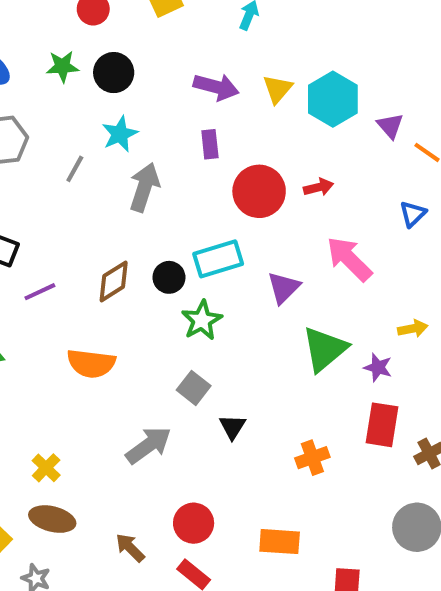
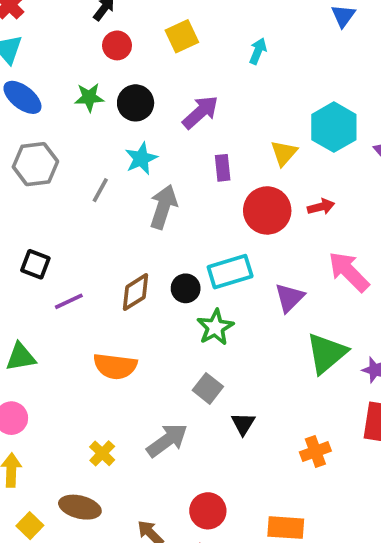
purple arrow: (216, 87) -> (200, 112), moved, turned -57
yellow triangle: (278, 89) -> (284, 153), moved
yellow cross: (46, 468) -> (102, 453), moved

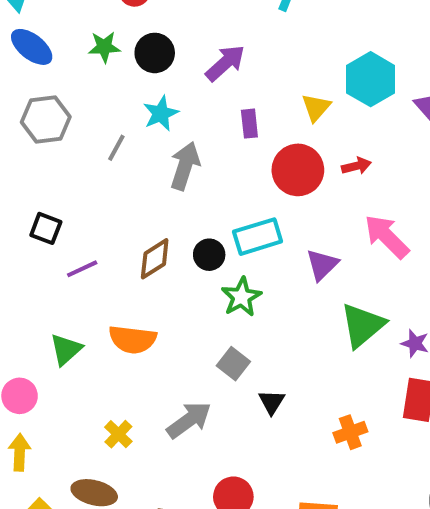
green triangle: (21, 357) -> (66, 349), moved, turned -32

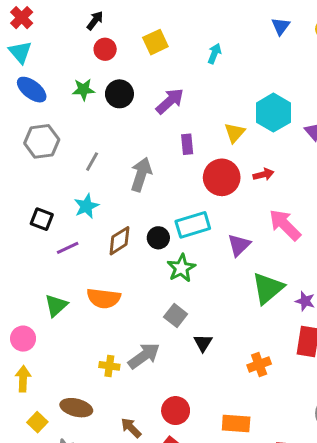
cyan star: (161, 113) -> (86, 206), moved
yellow cross: (118, 434) -> (109, 366), moved, turned -36

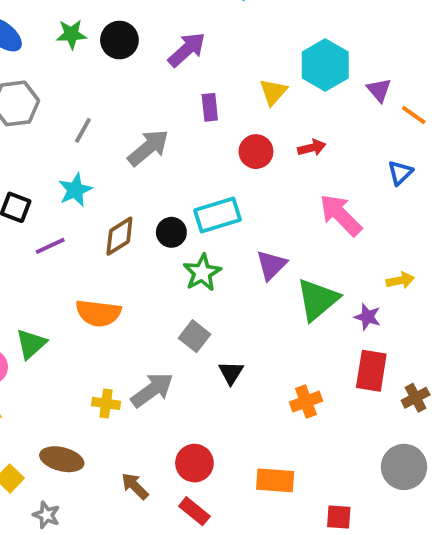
gray arrow: (141, 174) -> (148, 148), turned 32
red circle: (222, 177) -> (256, 152), size x0.7
purple triangle: (239, 245) -> (271, 265), moved
green triangle: (56, 305) -> (31, 344), moved

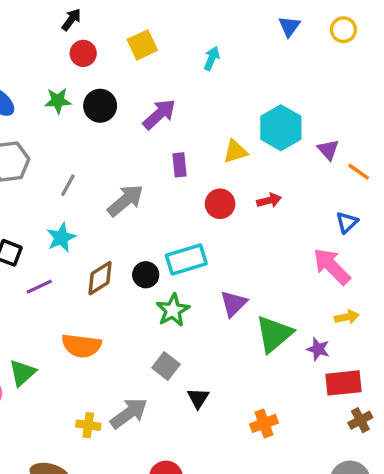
yellow triangle: (273, 92) -> (235, 151), turned 32
pink arrow: (341, 215) -> (332, 266), moved
red rectangle: (371, 371) -> (343, 383), moved, turned 75

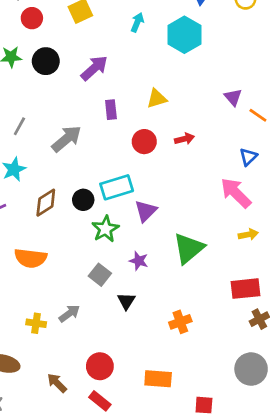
cyan hexagon: (281, 128) -> (184, 35), moved
purple triangle: (234, 303) -> (146, 211), moved
purple star: (318, 349) -> (139, 261), moved
gray arrow: (129, 413) -> (69, 314), size x0.7

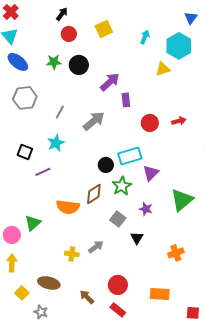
purple arrow: (94, 68) -> (110, 82), moved
yellow triangle: (157, 99) -> (163, 69), moved
brown diamond: (46, 203) -> (94, 194), moved

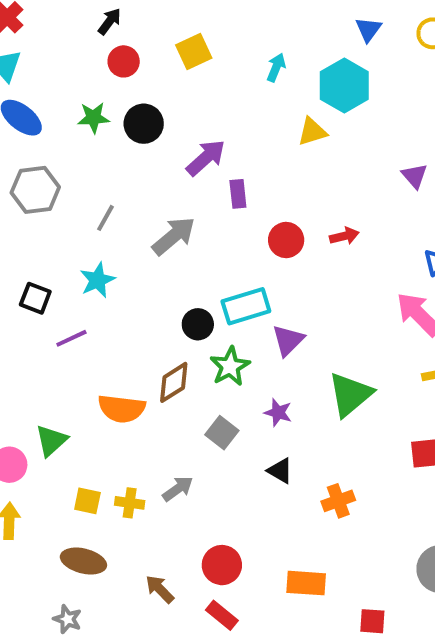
black triangle: (137, 238) -> (280, 471), moved, turned -32
yellow square: (22, 293) -> (87, 501), moved, turned -32

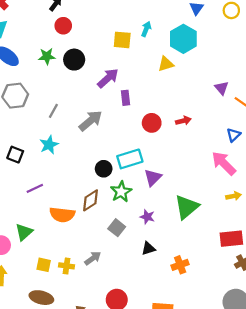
yellow square: (194, 51) -> (122, 40), moved, turned 30
purple line: (71, 338) -> (35, 188), moved
black triangle: (280, 471) -> (148, 248), turned -48

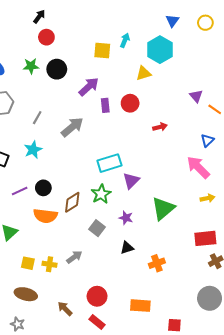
red circle: (152, 123) -> (130, 103), moved
black circle: (104, 169) -> (43, 188), moved

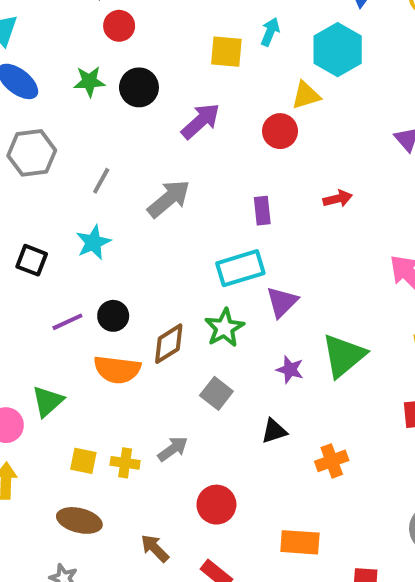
red circle: (130, 103) -> (280, 131), moved
purple rectangle: (105, 105) -> (262, 211), moved
purple star: (126, 218) -> (290, 369), moved
red circle: (97, 296) -> (216, 505), moved

